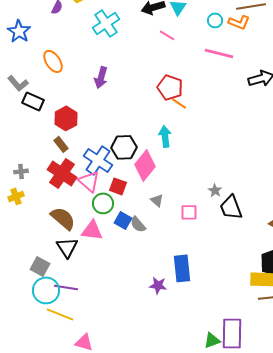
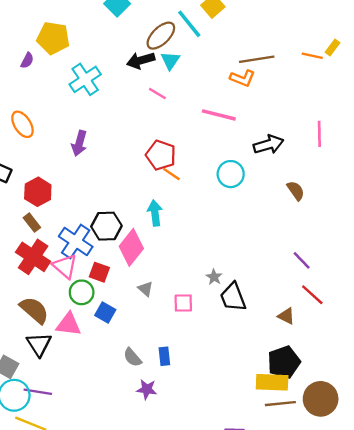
cyan circle: (215, 20) -> (231, 174), moved, size x1.5
gray semicircle: (138, 224) -> (132, 357), moved
blue rectangle: (182, 268) -> (164, 356), moved, size x0.6

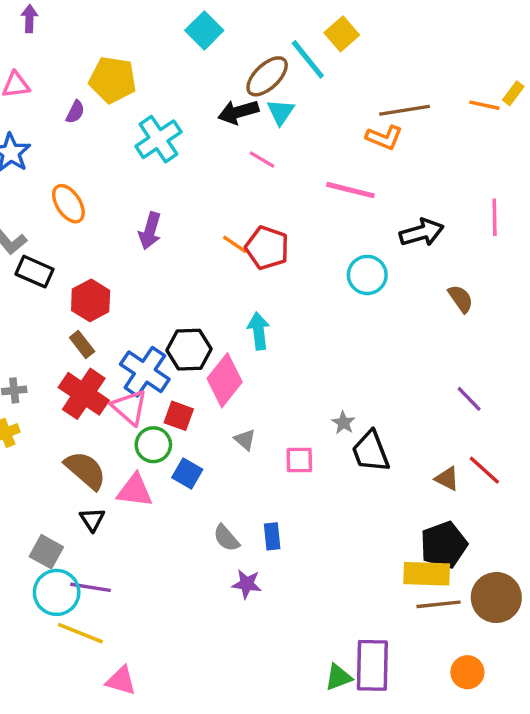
orange line: (171, 174) -> (235, 244), moved
red line: (312, 295) -> (484, 470), moved
black triangle: (39, 344) -> (92, 519), size x0.7

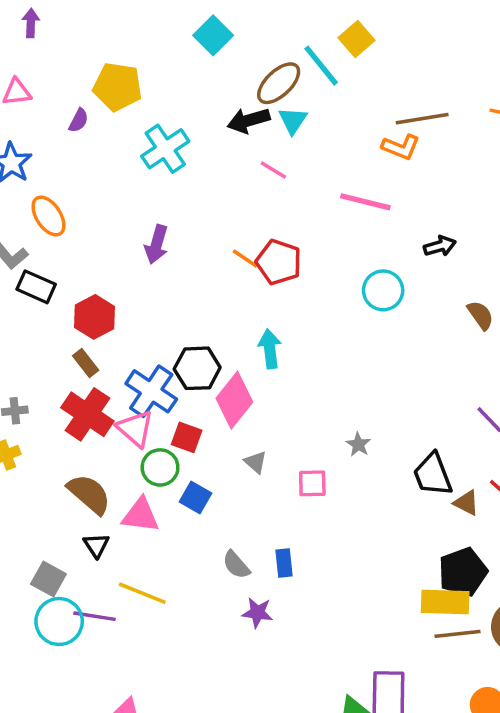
orange ellipse: (68, 204) -> (48, 216), moved
black arrow: (422, 233) -> (440, 246), size x0.7
black trapezoid: (371, 452) -> (433, 475), moved
yellow line: (80, 633) -> (142, 593), moved

